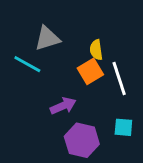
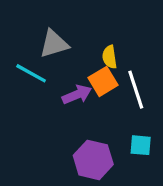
purple arrow: (63, 106) -> (77, 95), moved

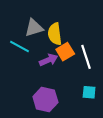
yellow semicircle: (110, 57) -> (55, 34), moved, size x1.5
purple hexagon: (93, 160) -> (45, 99), moved

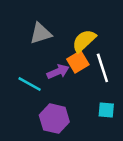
yellow semicircle: (55, 34) -> (84, 41), moved, turned 55
cyan line: (19, 46) -> (30, 84), moved

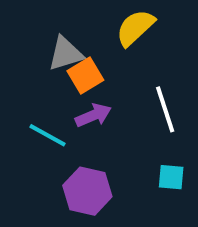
yellow semicircle: (84, 41) -> (135, 28), moved
orange square: (78, 62) -> (85, 76), moved

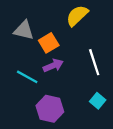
gray triangle: (65, 54) -> (24, 30), moved, turned 30
cyan square: (171, 177) -> (98, 101), turned 35

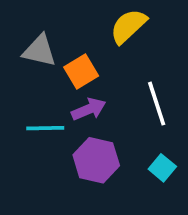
cyan line: (27, 77) -> (45, 128), turned -30
purple hexagon: (50, 109) -> (96, 160), moved

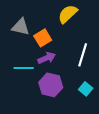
white line: (157, 104) -> (83, 55), turned 35

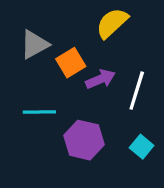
gray triangle: (21, 27) -> (34, 44), turned -42
purple arrow: (47, 58) -> (100, 79), moved

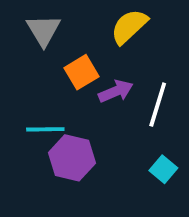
gray triangle: (34, 44) -> (43, 30), moved, turned -32
purple hexagon: (84, 140) -> (72, 158), moved

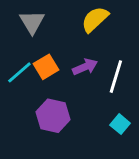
orange square: (81, 72) -> (46, 67), moved
cyan line: (45, 129) -> (19, 72), moved, turned -40

